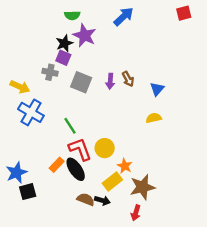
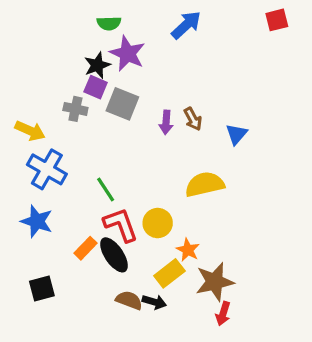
gray square: (81, 82) -> (122, 104), moved
yellow semicircle: (154, 118) -> (205, 184), moved, size x1.6
blue star: (16, 173) -> (37, 221), moved, turned -30
red arrow: (136, 213) -> (223, 314), moved

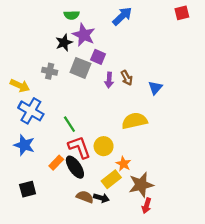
purple square: (96, 87) -> (98, 57), moved

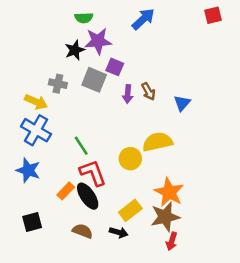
purple star: (84, 35) -> (98, 41), turned -30
yellow arrow: (20, 86) -> (36, 102), moved
yellow circle: (104, 146) -> (130, 159), moved
orange star: (123, 164) -> (169, 192), moved, size x1.6
brown semicircle: (85, 197) -> (82, 231), moved

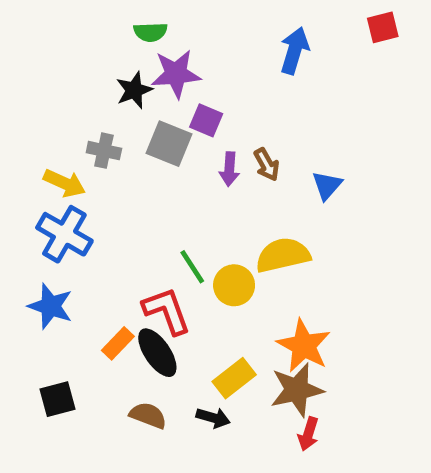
blue arrow: (143, 19) -> (294, 51), moved, turned -30
green line: (81, 146) -> (192, 267), moved

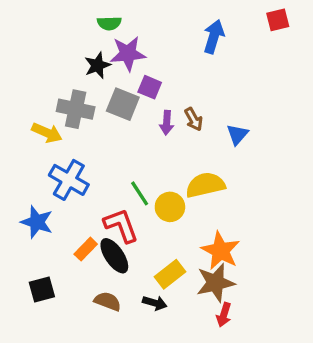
gray cross: (104, 151) -> (76, 109), size x1.5
blue cross: (64, 234) -> (69, 180), moved

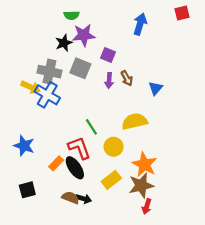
purple square: (150, 87) -> (108, 55), moved
blue cross: (69, 180) -> (47, 95), moved
yellow circle: (170, 207) -> (114, 147), moved
black arrow: (155, 303) -> (84, 199), moved

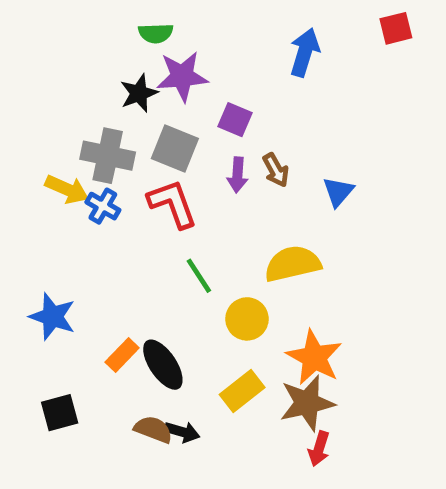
blue cross: (47, 95) -> (103, 206), size x0.6
red L-shape: (79, 148) -> (173, 204), moved

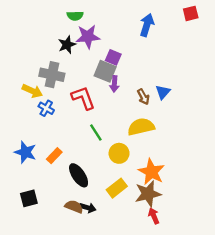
gray square: (175, 148) -> (105, 71), moved
brown arrow: (276, 170) -> (143, 97), moved
blue cross: (103, 206) -> (46, 108), moved
orange rectangle: (122, 355) -> (54, 156), moved
red arrow: (319, 449) -> (154, 216), turned 140

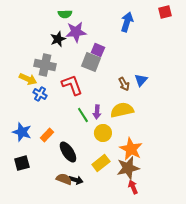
purple arrow: (114, 84) -> (97, 112), moved
black square: (29, 198) -> (22, 163), moved

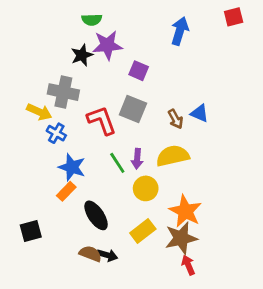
gray square: (91, 62) -> (133, 109), moved
blue triangle: (141, 80) -> (200, 113), turned -48
blue star: (22, 132) -> (72, 167), moved

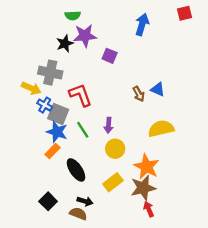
gray square: (133, 109) -> (58, 114), moved
yellow semicircle: (173, 156) -> (161, 129), moved
green line: (117, 163) -> (83, 130), moved
black square: (31, 231) -> (48, 201), moved, turned -30
brown semicircle: (90, 254) -> (78, 214), moved

